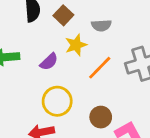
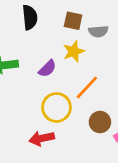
brown square: (63, 15) -> (73, 21), moved, turned -30
orange line: (100, 68) -> (87, 87), moved

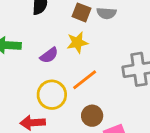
gray semicircle: (98, 31) -> (106, 13), moved

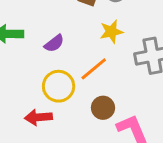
yellow star: (77, 43) -> (111, 32), moved

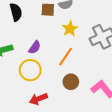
yellow circle: (59, 86) -> (30, 70), moved
brown circle: (103, 108) -> (71, 82), moved

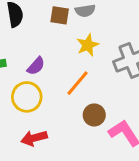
brown circle: (71, 82) -> (94, 115), moved

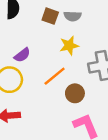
brown circle: (94, 115) -> (75, 93), moved

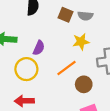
purple semicircle: (22, 55) -> (39, 48), turned -32

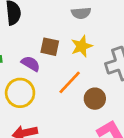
brown square: (66, 15) -> (50, 47), moved
purple semicircle: (39, 48) -> (31, 64), turned -72

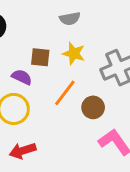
yellow star: (82, 46) -> (74, 54), turned -30

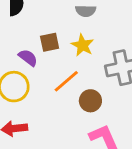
brown square: (40, 57) -> (50, 42), turned -30

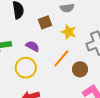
brown square: (50, 42) -> (45, 22), moved

